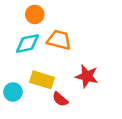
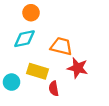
orange trapezoid: (59, 40) -> (61, 46), moved
red semicircle: (60, 99) -> (54, 89), turned 40

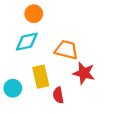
yellow rectangle: (38, 71) -> (41, 77), turned 60

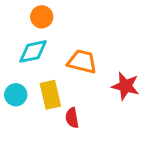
red star: (84, 73) -> (125, 86), moved
cyan circle: (13, 88) -> (16, 95), moved

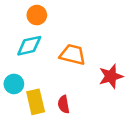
red star: (125, 86) -> (111, 76), turned -30
yellow rectangle: (50, 95) -> (36, 102), moved

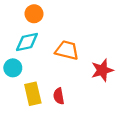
cyan circle: (14, 84) -> (13, 68), moved

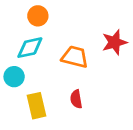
red star: (102, 70) -> (114, 42), moved
red semicircle: (59, 96) -> (76, 99), moved

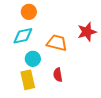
cyan circle: (14, 77) -> (33, 59), moved

